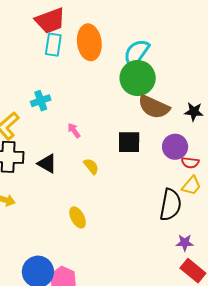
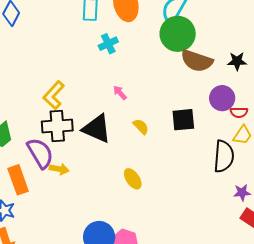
cyan cross: (41, 101) -> (108, 44), moved
black square: (129, 142) -> (183, 120), moved
black triangle: (47, 164) -> (97, 129), size x1.5

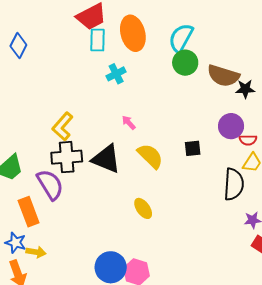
green circle: (178, 34) -> (185, 63), size x0.7
brown semicircle: (197, 61) -> (223, 76), moved
black square: (183, 120) -> (193, 148), size x0.7
yellow semicircle: (141, 127) -> (150, 156), size x1.6
yellow arrow: (59, 169) -> (36, 252), moved

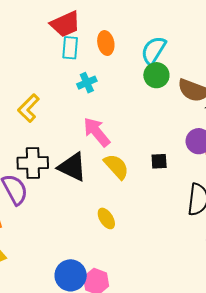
orange ellipse: (133, 33) -> (106, 43), size x0.7
pink arrow: (129, 123) -> (97, 132), size x2.0
yellow L-shape: (63, 126) -> (29, 108), moved

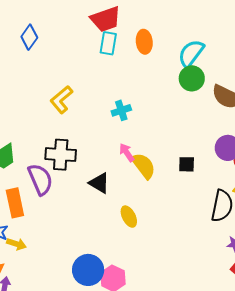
cyan cross: (87, 83) -> (121, 110), moved
pink arrow: (97, 132) -> (127, 152), moved, size x0.6
black triangle: (72, 167) -> (99, 183), moved, size x0.7

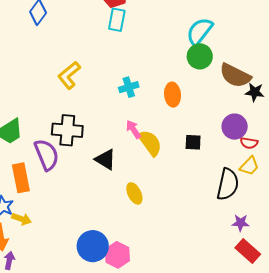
orange ellipse: (144, 42) -> (173, 95), moved

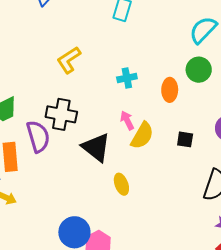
green circle: (200, 56) -> (199, 70), moved
yellow semicircle: (150, 143) -> (142, 136), turned 60
black triangle: (105, 159) -> (96, 147), size x1.4

